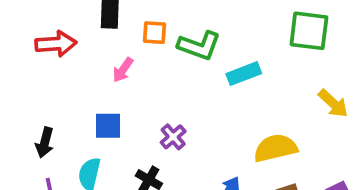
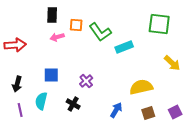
red arrow: (56, 44) -> (15, 45), moved
green L-shape: (199, 46) -> (100, 32), turned 35
pink arrow: (123, 70) -> (57, 37), moved, turned 40

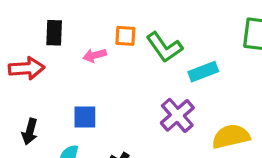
black rectangle: (52, 15) -> (54, 33), moved
purple cross: (86, 81) -> (177, 115), moved, size x1.5

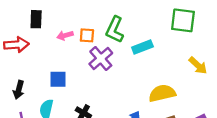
orange square: (125, 36) -> (87, 35), moved
green L-shape: (164, 47) -> (115, 30), turned 60
purple cross: (177, 115) -> (101, 59), moved

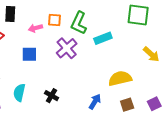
orange square: (87, 35) -> (55, 20), moved
blue square: (58, 79) -> (29, 54), moved

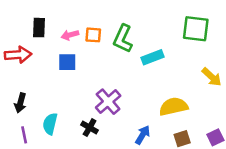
pink arrow: (35, 28) -> (70, 35), moved
purple cross: (67, 48) -> (108, 102), moved
blue square: (29, 54) -> (67, 62), moved

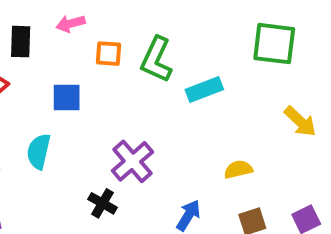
pink arrow: (70, 35) -> (71, 24), moved
yellow semicircle: (173, 107) -> (238, 169), size x0.6
cyan semicircle: (50, 124) -> (39, 151), moved

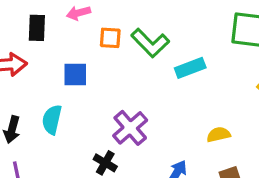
green L-shape: (156, 60) -> (150, 43), turned -69

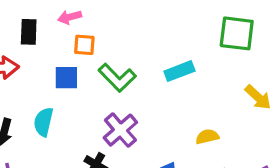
orange square: (110, 38) -> (84, 45), moved
green L-shape: (150, 43) -> (117, 78), moved

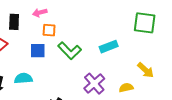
yellow arrow: (258, 97) -> (146, 70), moved
cyan semicircle: (43, 122) -> (23, 78), turned 72
purple cross: (120, 130) -> (94, 84), moved

